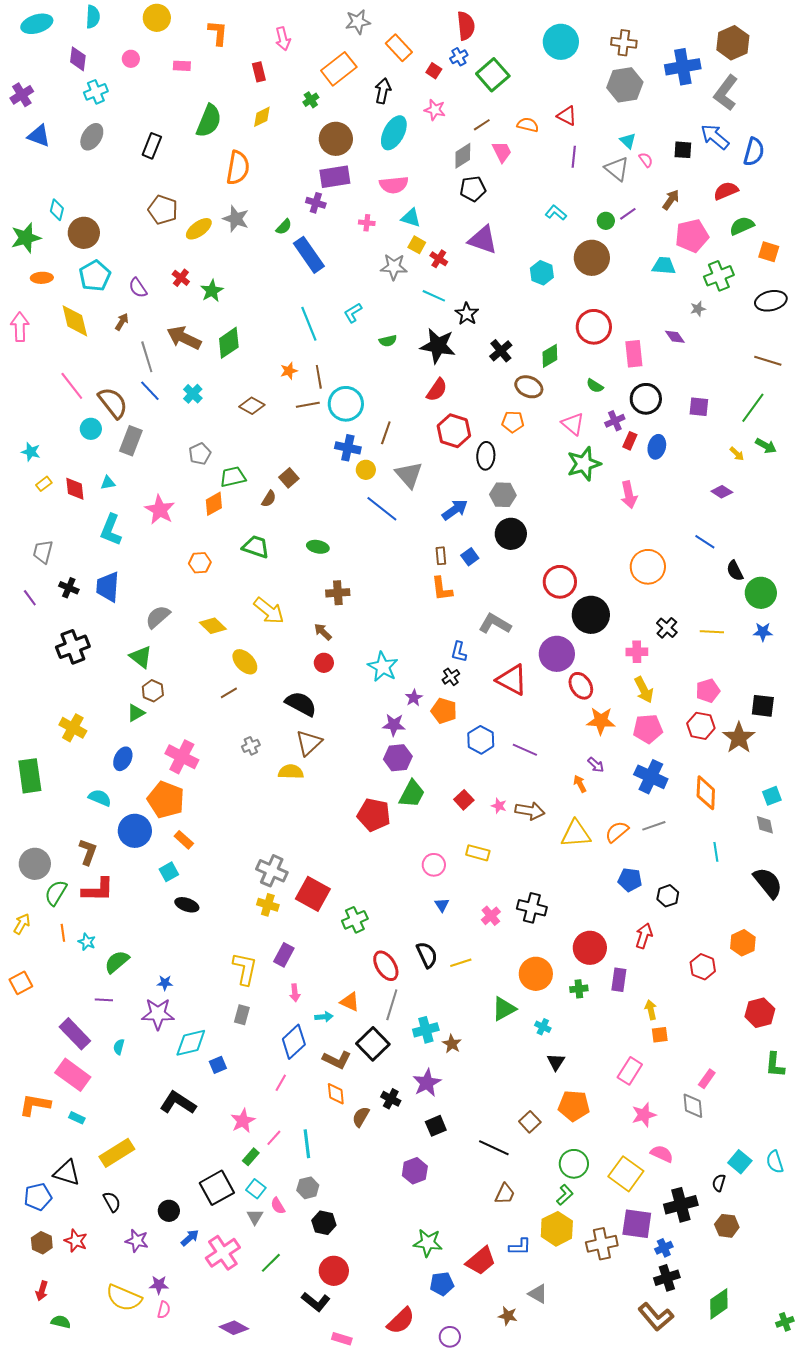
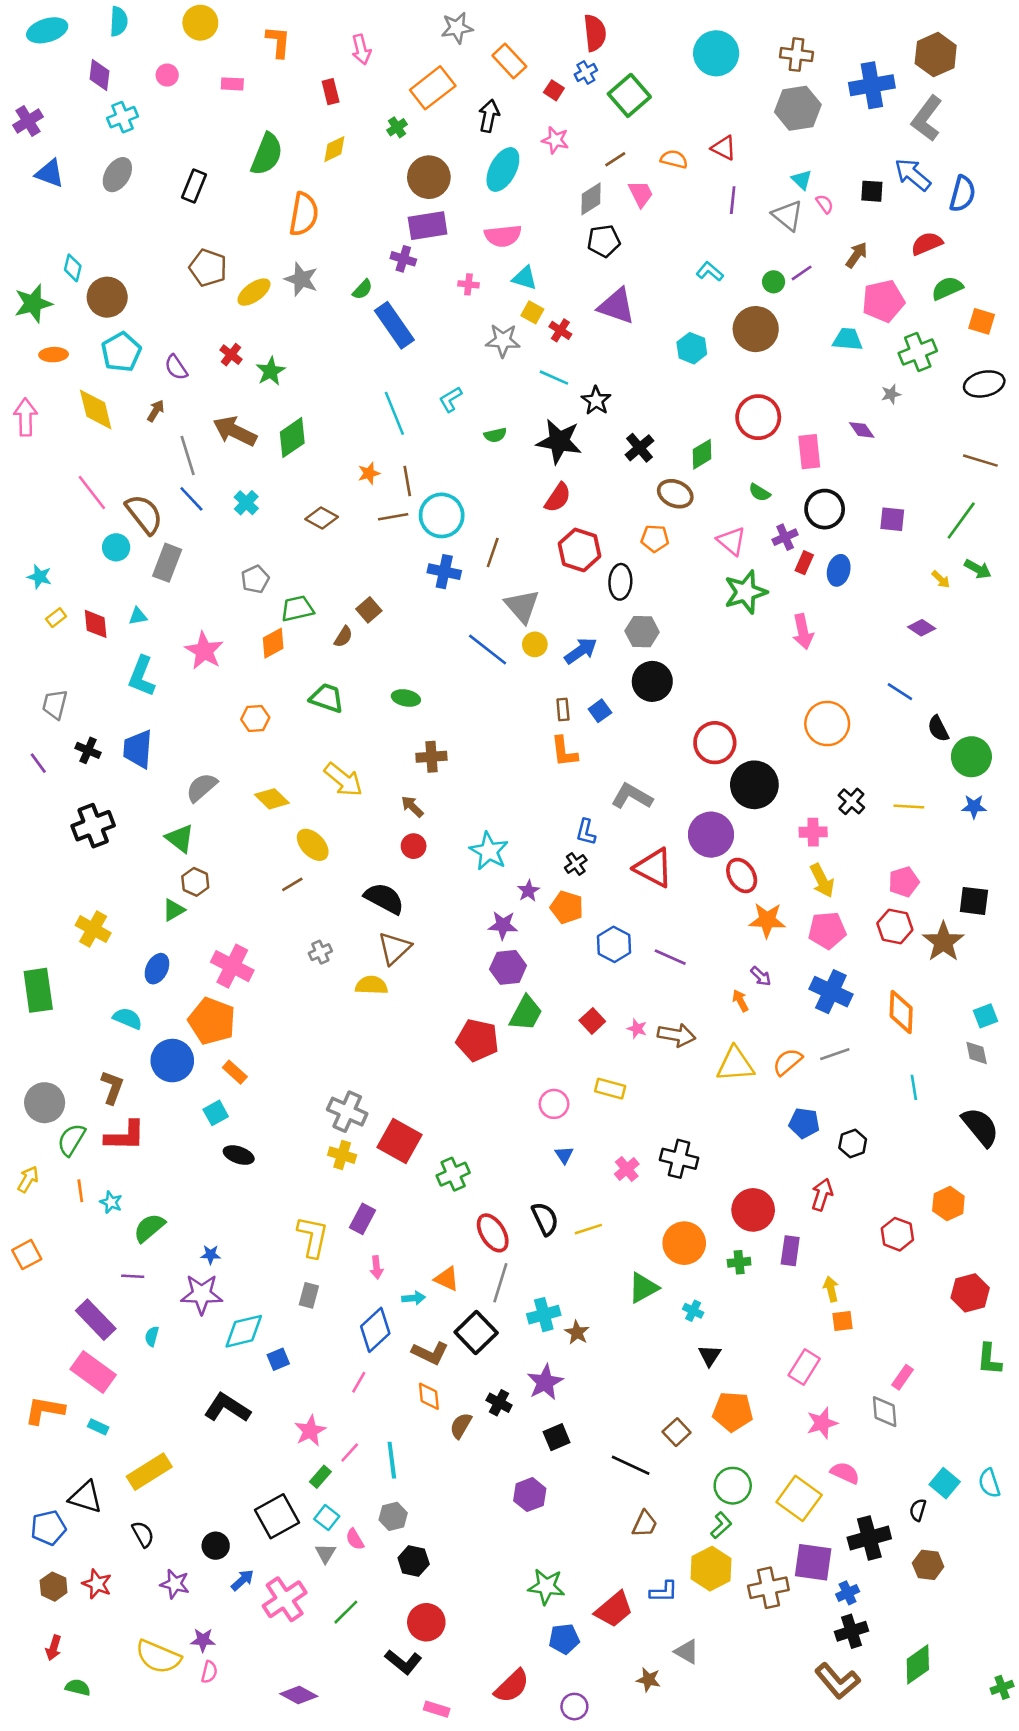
yellow circle: (366, 470) -> (535, 644), moved

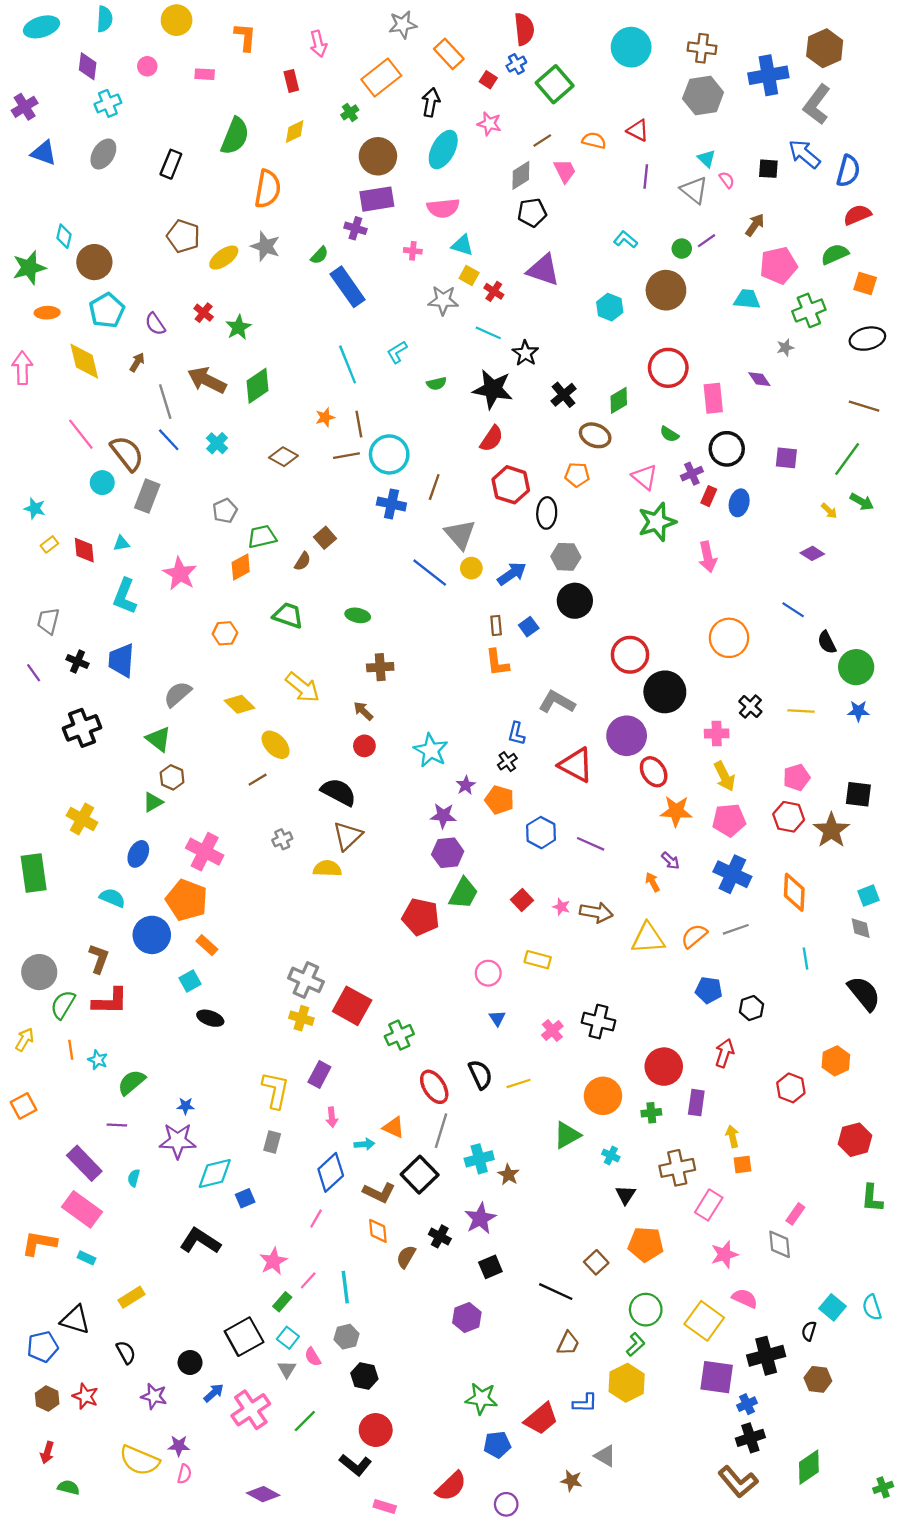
red semicircle: (927, 244) -> (857, 215), moved
yellow rectangle: (149, 1472) -> (132, 1297), size x0.7
brown cross: (768, 1588) -> (677, 1168), moved

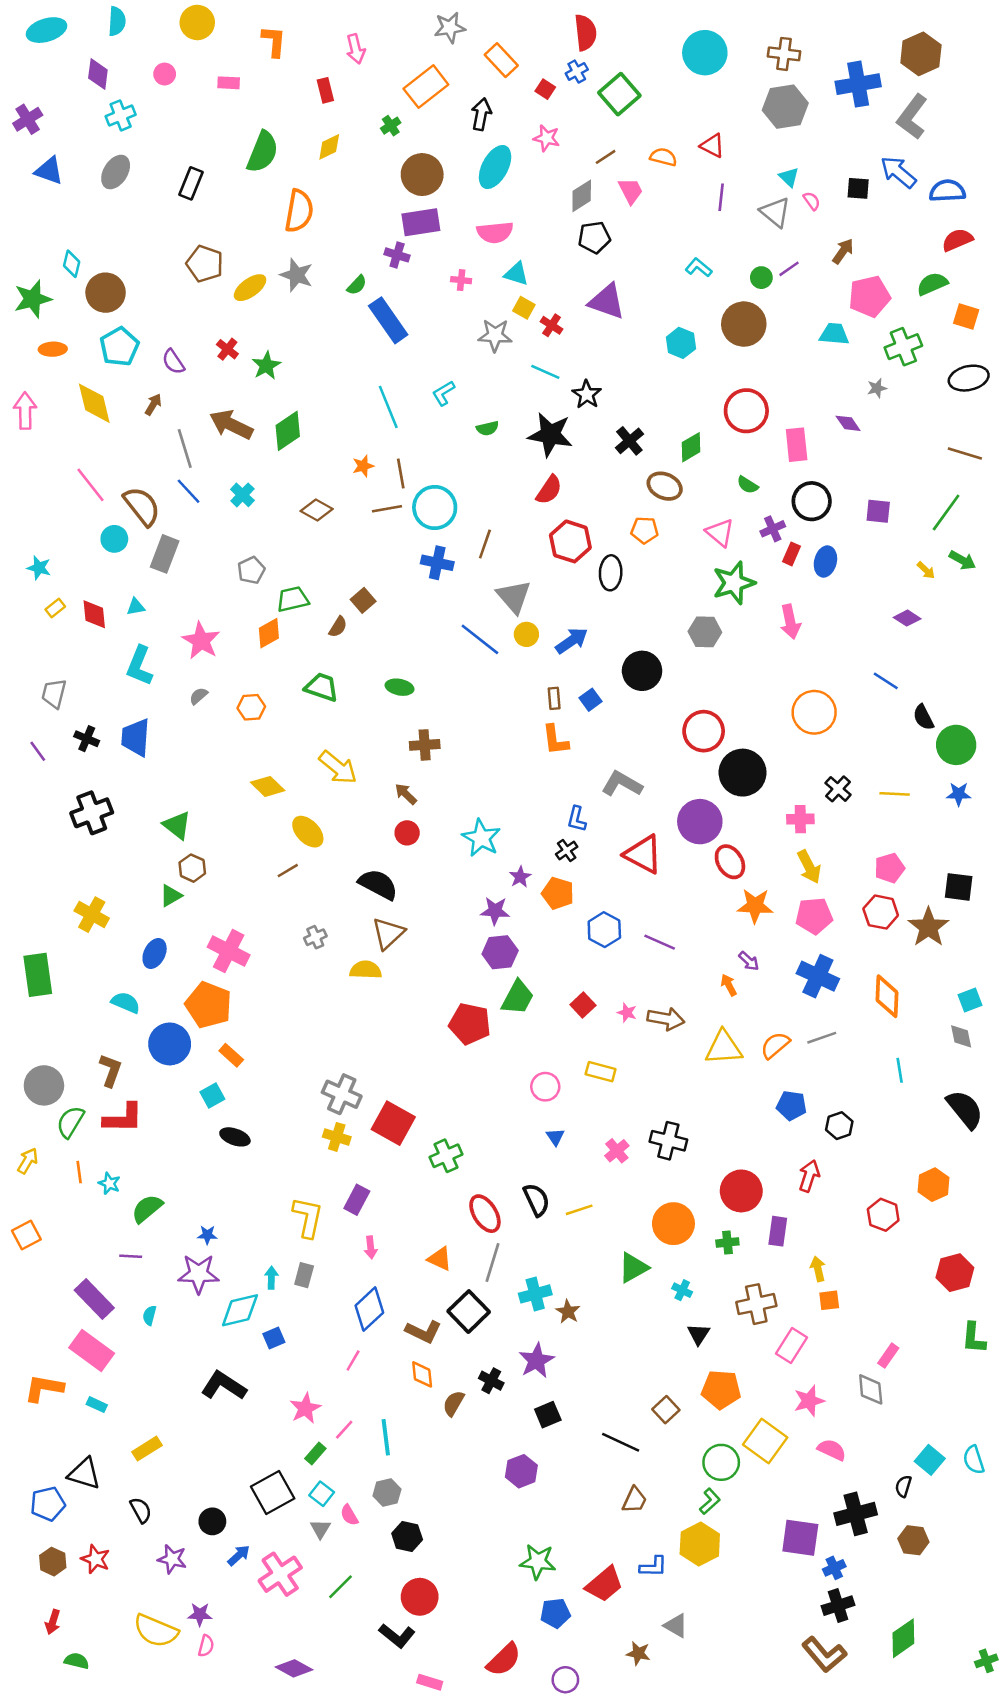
blue semicircle: (848, 171) -> (947, 191), turned -108
gray hexagon: (566, 557) -> (705, 632), moved
gray semicircle: (178, 694) -> (199, 696), moved, size x0.6
cyan arrow: (364, 1144) -> (271, 1278), moved, turned -84
yellow square: (704, 1321) -> (765, 1441), moved

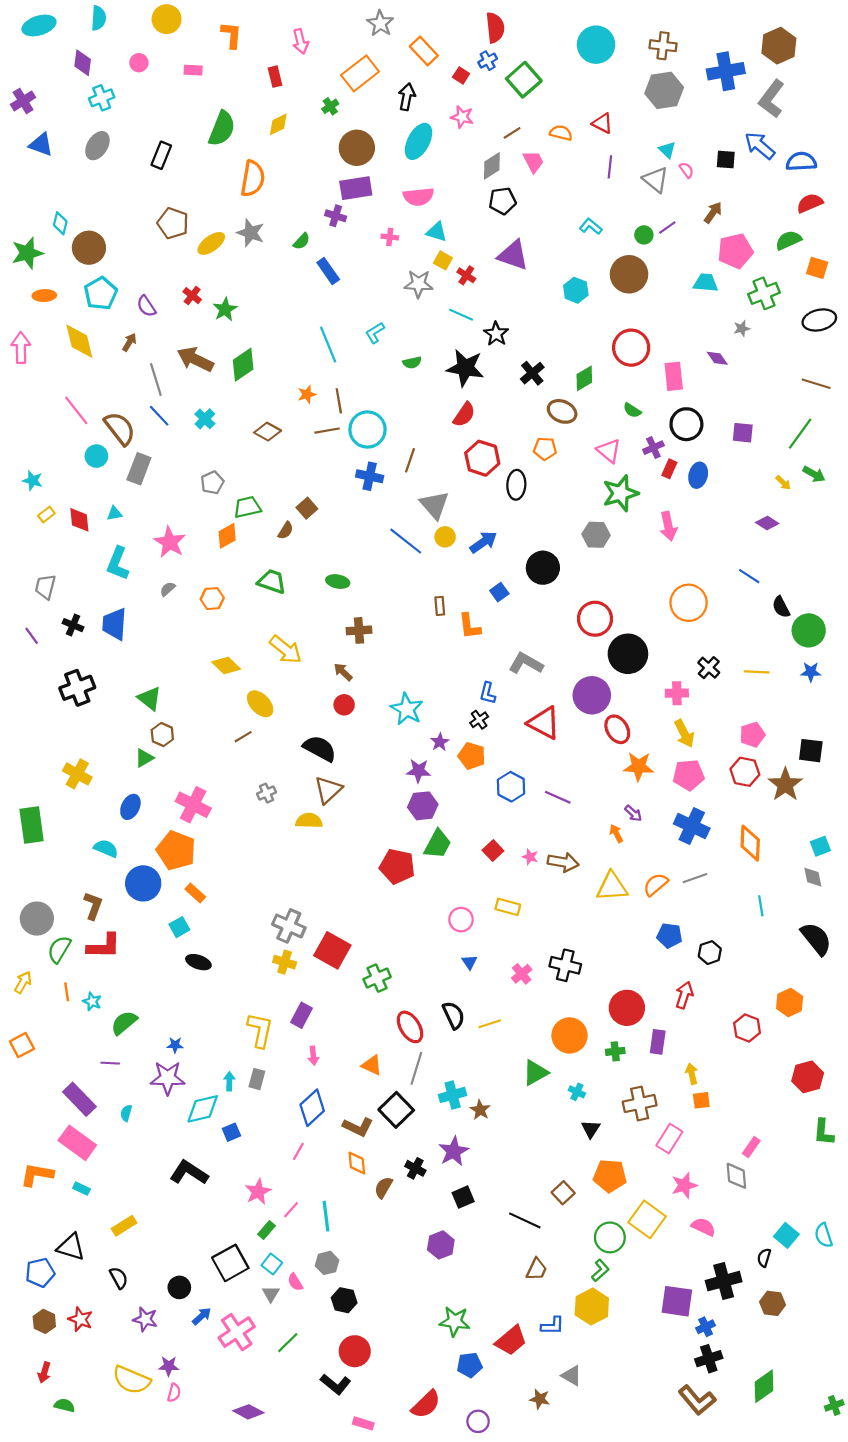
gray star: (450, 28) -> (380, 23), turned -30
blue rectangle: (388, 320) -> (328, 271), size x0.7
brown rectangle: (554, 698) -> (440, 606), moved

